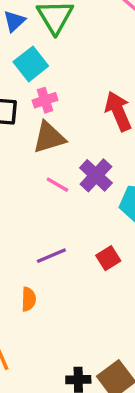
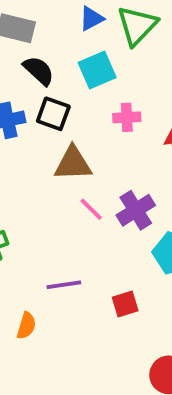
pink cross: (45, 100) -> (127, 117), moved
brown triangle: (49, 137) -> (73, 164), moved

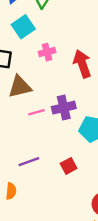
pink line: (91, 209) -> (36, 112), turned -49
purple cross: (136, 210) -> (64, 108), turned 30

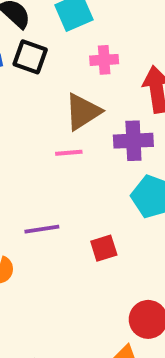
brown triangle: (20, 87) -> (83, 112), moved, turned -30
purple cross: (64, 108) -> (133, 141), moved

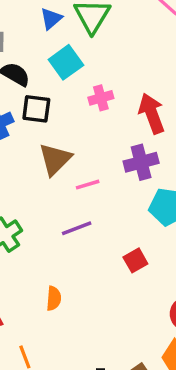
brown triangle: (83, 112) -> (55, 159), moved
purple line: (42, 229) -> (77, 228), moved

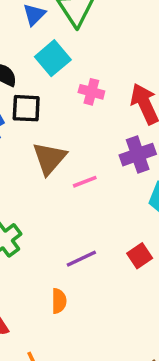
pink cross: (101, 98) -> (91, 92), turned 35
purple line: (77, 228) -> (81, 259), moved

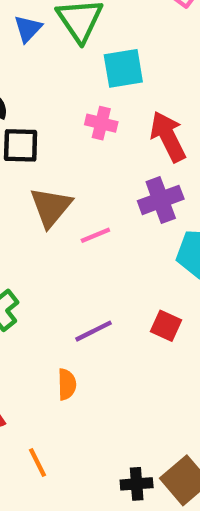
cyan square: (53, 58) -> (123, 68), moved, turned 32
red square: (140, 256) -> (166, 326), turned -30

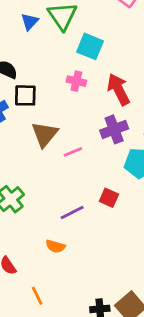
cyan square: (123, 68) -> (90, 46), turned 32
red square: (166, 326) -> (109, 198), moved
orange semicircle: (67, 384) -> (55, 246), turned 108

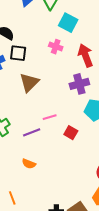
pink line: (73, 152) -> (50, 117), moved
purple line: (72, 213) -> (32, 132), moved

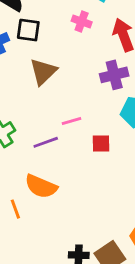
red square: (71, 133) -> (101, 144), turned -32
orange semicircle: (29, 164) -> (41, 186), size x1.6
orange line: (12, 198) -> (15, 209), moved

